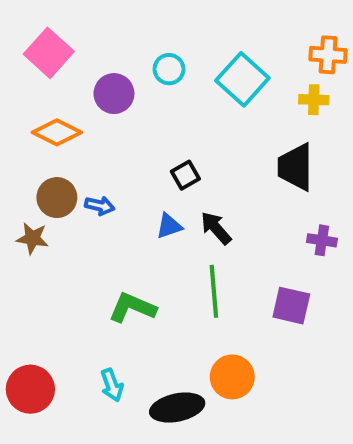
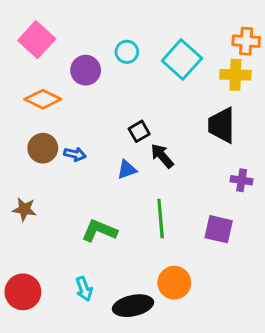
yellow cross: (314, 100) -> (235, 75), size x1.4
black arrow: (216, 228) -> (162, 156), moved
brown star: (32, 238) -> (24, 209), moved

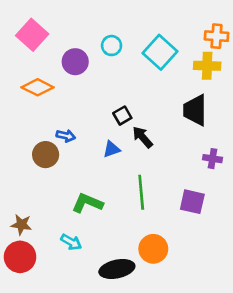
brown circle: (43, 148) -> (46, 155), moved
brown star: (24, 209) -> (21, 225), moved
cyan arrow: (84, 289) -> (71, 242), moved, turned -40

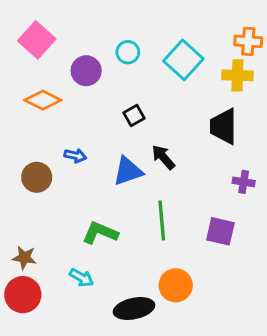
black square: (122, 116) -> (134, 116), moved
blue triangle: (112, 149) -> (128, 171), size x1.5
brown circle: (46, 155) -> (37, 177), moved

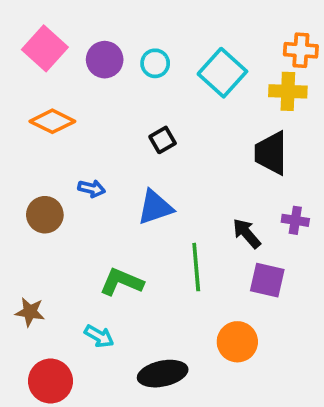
purple circle: (86, 71) -> (105, 60), moved
black arrow: (163, 157) -> (247, 233), moved
orange circle: (176, 285) -> (237, 342), moved
red circle: (23, 295) -> (50, 381), moved

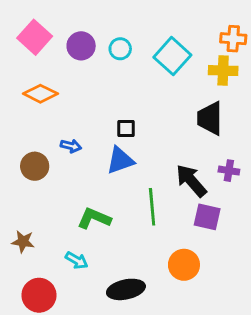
black square: (163, 140) -> (126, 129), moved, turned 30
black arrow: (247, 233) -> (191, 181), size x1.4

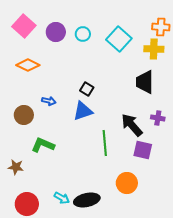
black square: (126, 129) -> (87, 89), turned 32
green L-shape: (94, 218) -> (43, 145), moved
cyan arrow: (77, 260) -> (62, 198), moved

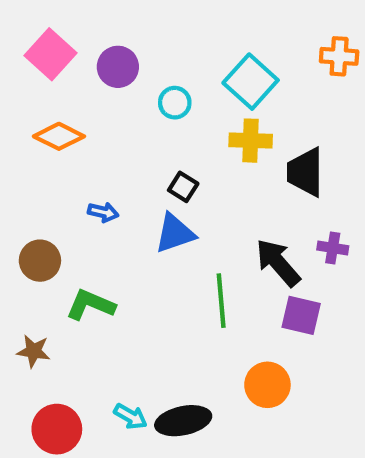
cyan circle: (83, 34) -> (175, 103), moved
yellow cross: (154, 49) -> (251, 141), moved
brown circle: (24, 115) -> (40, 261), moved

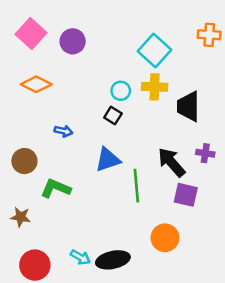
cyan circle: (175, 103) -> (121, 91), moved
blue triangle: (175, 233) -> (108, 160), moved

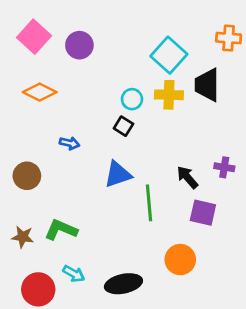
black trapezoid: (188, 106) -> (207, 85), moved
black arrow: (171, 162) -> (187, 177), size x0.7
green L-shape: (56, 188) -> (61, 230), moved
cyan arrow: (80, 257) -> (74, 274), moved

